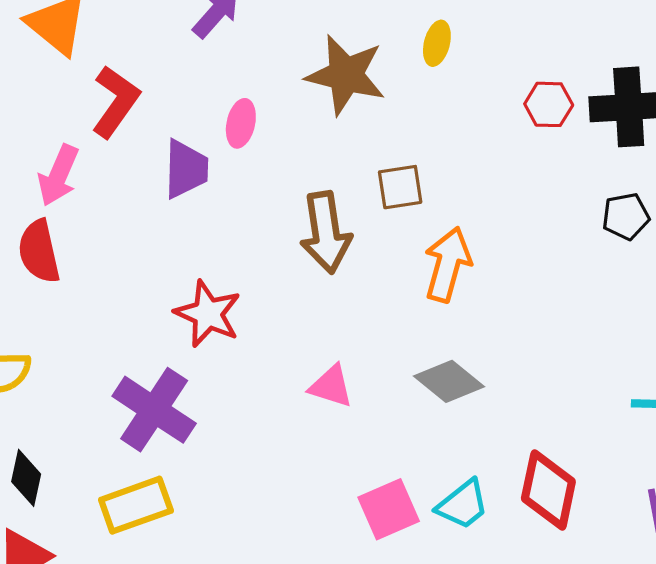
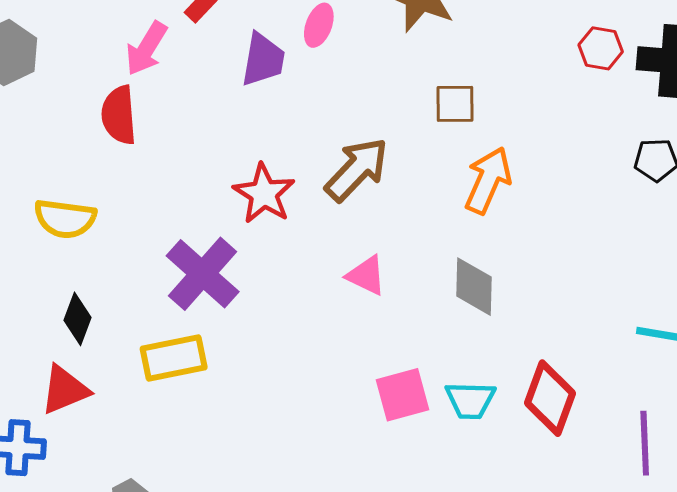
brown arrow: (326, 232) -> (357, 169), moved, turned -136
gray diamond: (449, 381) -> (474, 287), turned 44
cyan trapezoid: (463, 505) -> (470, 400), turned 32

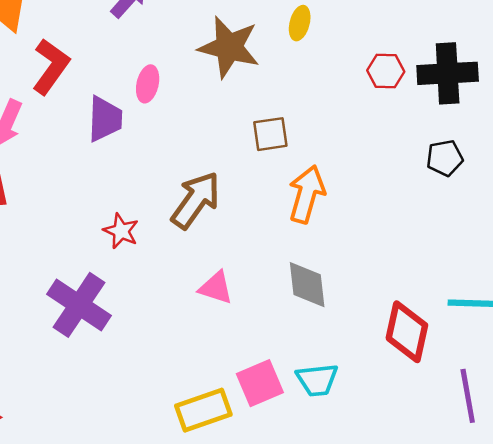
red star: (264, 194) -> (121, 231), size x0.7
yellow rectangle: (174, 358) -> (203, 410), moved
red diamond: (550, 398) -> (407, 332), moved

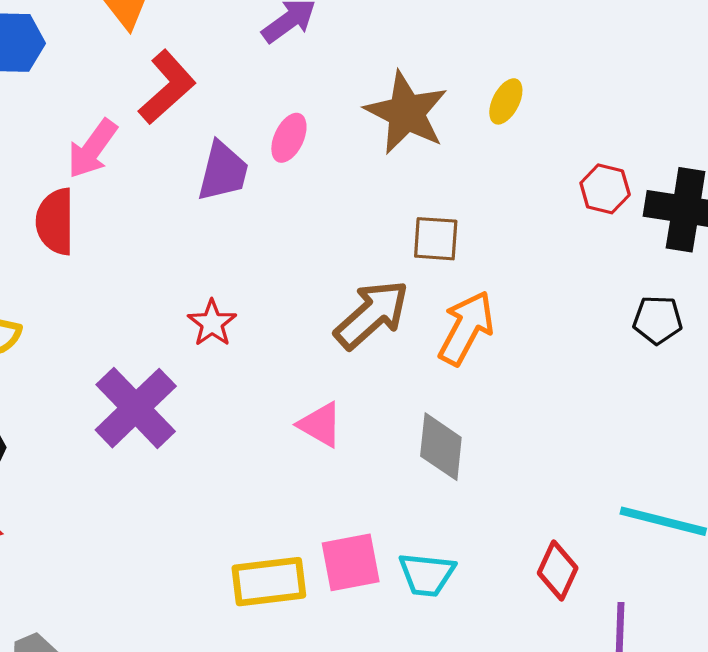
brown arrow: (196, 200) -> (372, 314), moved
red diamond: (407, 332) -> (558, 571), moved, size x0.7

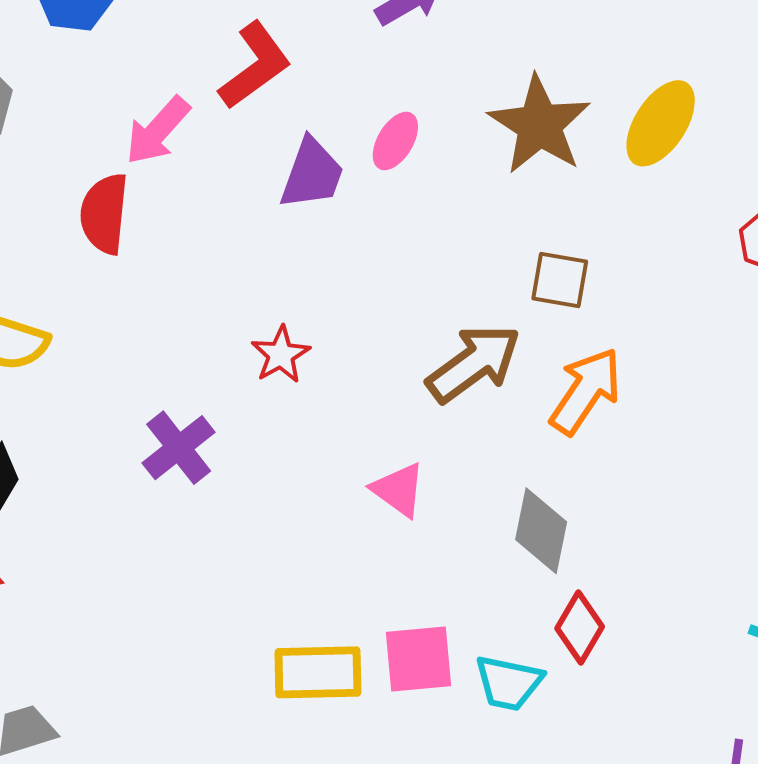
yellow ellipse: (506, 101) -> (661, 123), size x1.6
purple cross: (136, 408) -> (179, 448), size x0.7
red diamond: (558, 571) -> (580, 627), moved

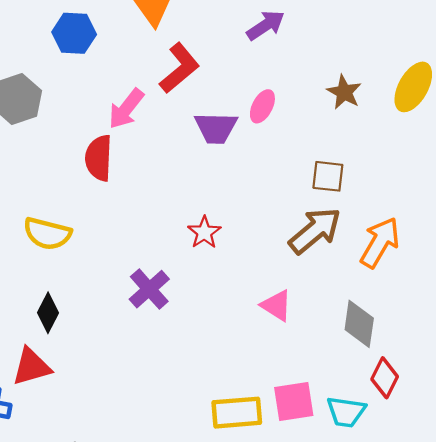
brown star: (539, 125) -> (344, 92), size x0.6
purple trapezoid: (312, 174) -> (216, 128), turned 75
brown square: (560, 280) -> (328, 176), moved

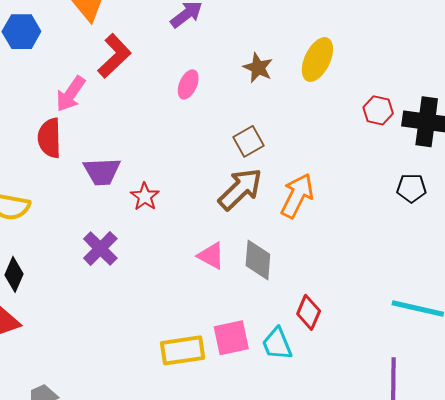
purple trapezoid: (216, 128) -> (102, 171), moved
brown square: (328, 176) -> (249, 141), turned -32
gray diamond: (359, 324) -> (258, 260), moved
cyan trapezoid: (346, 412) -> (277, 344), turned 63

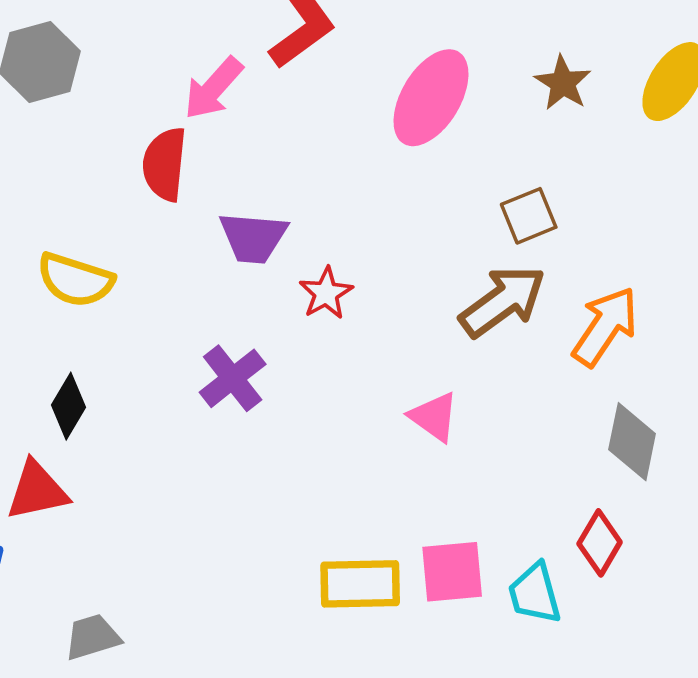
pink ellipse: (188, 84) -> (431, 98), size x1.8
gray diamond: (258, 260) -> (632, 442), moved

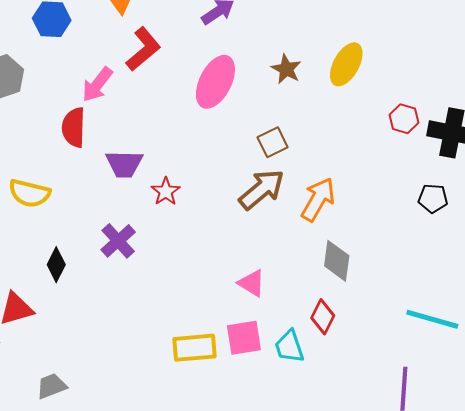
black diamond: (69, 406) -> (56, 265), moved
pink triangle: (434, 417) -> (252, 283), moved

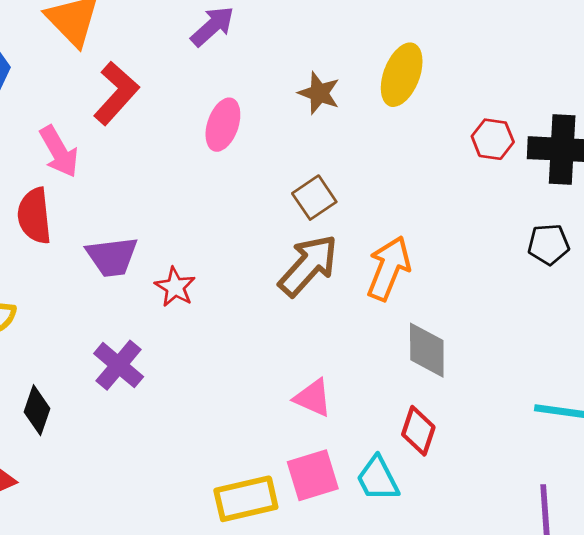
pink ellipse: (215, 82) -> (223, 125), size x0.7
pink arrow: (97, 85) -> (59, 152), turned -60

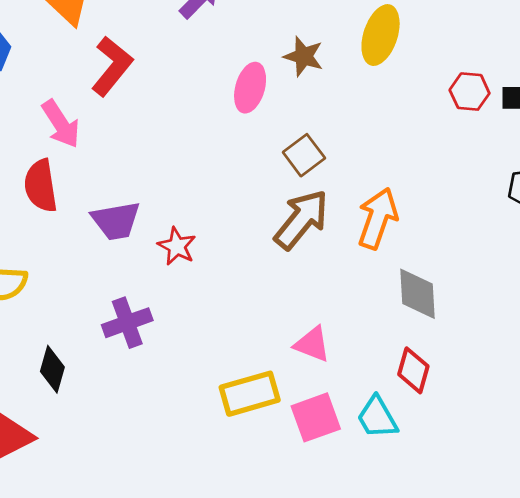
pink ellipse: (223, 125) -> (250, 88), moved
purple cross: (119, 365) -> (127, 323), turned 33
yellow rectangle: (246, 499) -> (250, 394), moved

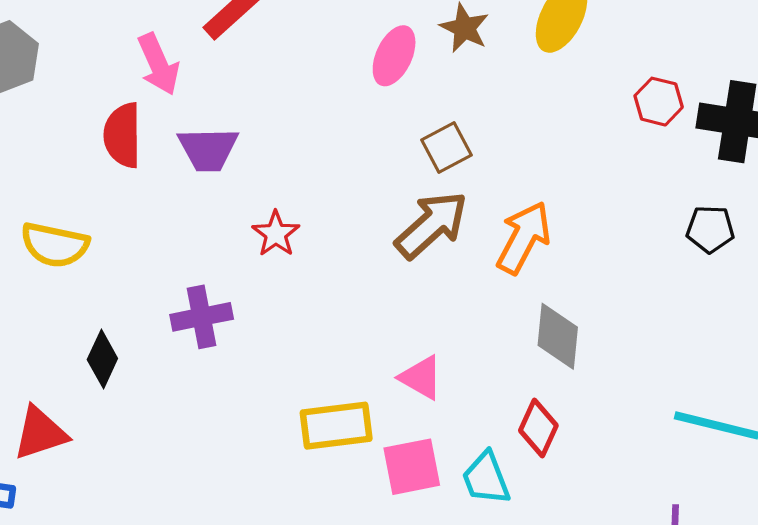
purple trapezoid: (116, 221) -> (208, 149), moved

